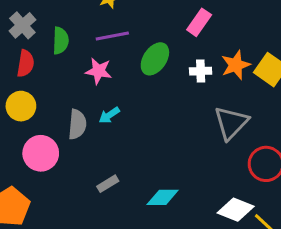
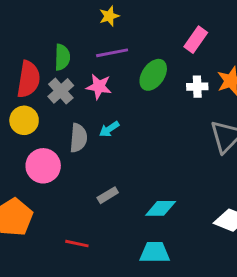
gray cross: (22, 25) -> (61, 91), moved
red semicircle: (25, 63) -> (28, 79), size x1.4

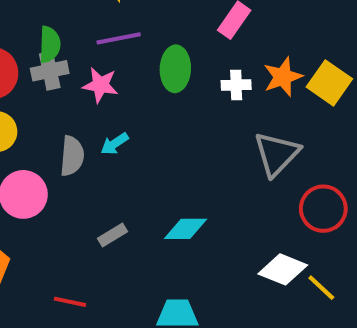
green ellipse: (153, 75) -> (175, 69), turned -32
gray cross: (61, 91) -> (50, 71), moved, turned 30
cyan diamond: (161, 208) -> (185, 229), moved

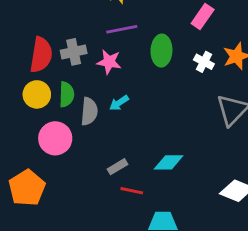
green semicircle: (50, 44) -> (67, 94), moved
white cross: (236, 85) -> (204, 62), turned 30
red line: (70, 302) -> (132, 191), moved

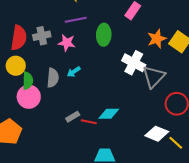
white cross: (204, 62) -> (134, 63), moved, size x1.6
green semicircle: (67, 94) -> (28, 81), moved
red line: (132, 191) -> (89, 122), moved

